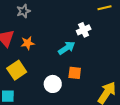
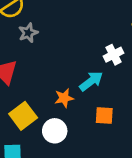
orange star: (28, 43) -> (64, 98), moved
white circle: (53, 84) -> (55, 131), moved

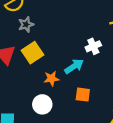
yellow square: (23, 116) -> (33, 53), moved

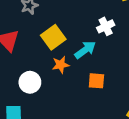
yellow square: (33, 53) -> (53, 37), moved
white circle: (42, 104) -> (30, 82), moved

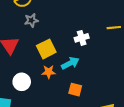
white cross: (106, 26) -> (82, 38), moved

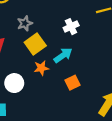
gray star: (31, 20) -> (25, 23), moved
orange square: (75, 90) -> (72, 83), turned -32

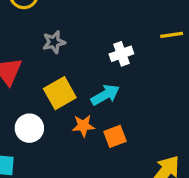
yellow square: (35, 44) -> (60, 93), moved
orange star: (41, 68) -> (83, 126), moved

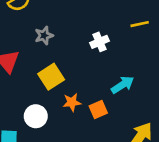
cyan arrow: (105, 95) -> (123, 85), moved
white circle: (29, 128) -> (36, 116), moved

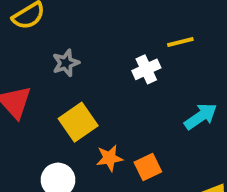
yellow line: (140, 24) -> (180, 42), moved
cyan arrow: (123, 85) -> (201, 116), moved

